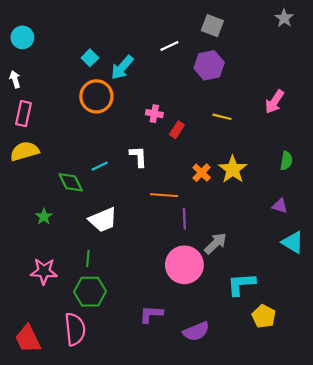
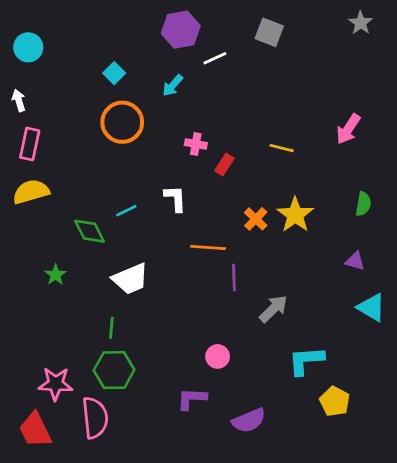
purple hexagon: (209, 65) -> (181, 30), moved
cyan arrow: (122, 67) -> (173, 85), moved, size x0.7
pink circle: (184, 265) -> (218, 356), moved, size x0.5
pink star: (44, 271) -> (56, 384), moved

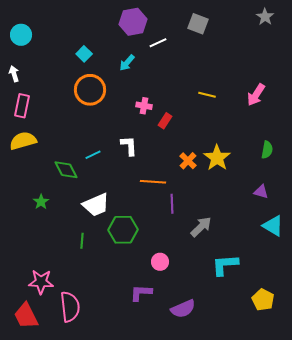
yellow line: (282, 148) -> (207, 95), moved
green hexagon: (114, 370) -> (123, 230), moved
yellow pentagon: (335, 401) -> (263, 300), moved

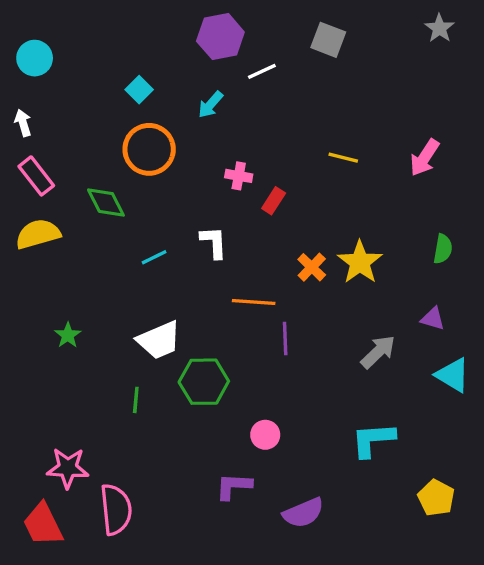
pink rectangle: (22, 106) -> (36, 176), turned -50
green diamond: (66, 170) -> (106, 202), moved
gray arrow: (201, 227) -> (378, 352), moved

